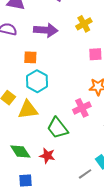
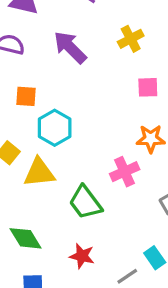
purple arrow: (46, 30) -> (70, 47), turned -140
orange square: (30, 57) -> (26, 96), moved
red star: (47, 156) -> (82, 256), moved

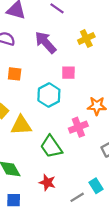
pink square: (148, 87) -> (68, 73), moved
cyan hexagon: (55, 128) -> (49, 95), moved

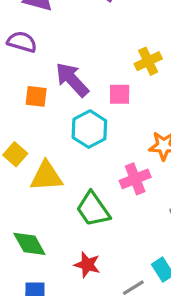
yellow cross: (86, 38) -> (148, 61), moved
purple arrow: (46, 42) -> (72, 80), moved

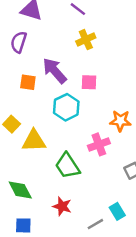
purple semicircle: (22, 42) -> (19, 42), turned -90
yellow cross: (148, 61) -> (86, 40), moved

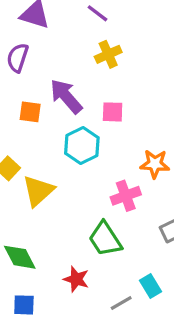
yellow triangle: (34, 141) -> (38, 191), turned -40
green trapezoid: (67, 166) -> (105, 239), moved

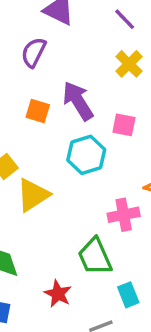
yellow cross: (108, 54) -> (129, 64), turned -30
cyan rectangle: (151, 286) -> (128, 295), moved

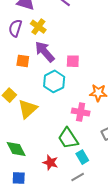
yellow cross: (129, 64) -> (38, 27), moved
pink cross: (124, 215) -> (81, 112), turned 30
cyan rectangle: (128, 295) -> (82, 157), moved

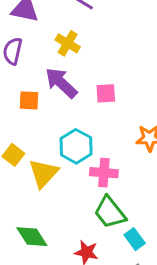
yellow cross: (38, 27) -> (68, 43), moved
cyan hexagon: (54, 81) -> (76, 146), moved
pink cross: (81, 112) -> (104, 173), moved

